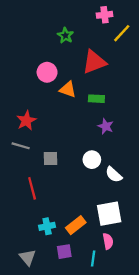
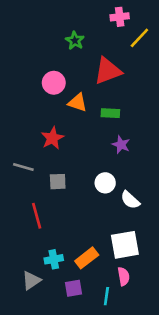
red star: (26, 121) -> (52, 138), moved
gray triangle: (27, 257) -> (31, 280), moved, turned 36

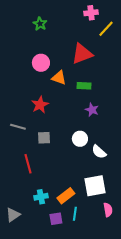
green star: (75, 41) -> (40, 24), moved
pink semicircle: (124, 276) -> (108, 210), moved
gray triangle: (31, 280) -> (13, 215), moved
cyan line: (106, 296) -> (75, 214), moved

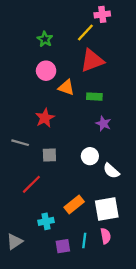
green star: (40, 24) -> (45, 39), moved
yellow line: (106, 29) -> (85, 32), moved
red line: (28, 164) -> (31, 184), turned 60
orange rectangle: (66, 196) -> (74, 205), moved
pink semicircle: (108, 210) -> (106, 236), moved

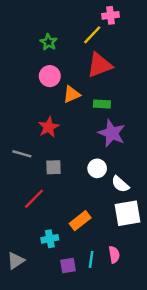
orange triangle: (66, 88) -> (72, 94), turned -42
purple star: (103, 124) -> (112, 133), size x1.6
white square: (107, 209) -> (127, 213), moved

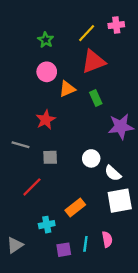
pink cross: (110, 15) -> (116, 25), moved
green rectangle: (102, 104) -> (96, 98), turned 63
purple star: (112, 133) -> (121, 127), moved, turned -30

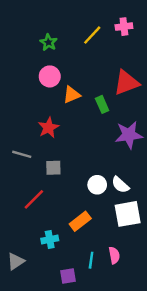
red triangle: (93, 62) -> (126, 83), moved
white circle: (91, 158) -> (97, 185), moved
purple square: (64, 250) -> (68, 276), moved

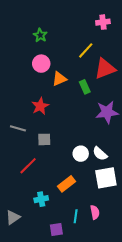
yellow line: (92, 35) -> (86, 50), moved

